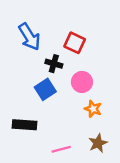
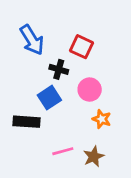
black rectangle: (24, 125) -> (27, 122), moved
brown star: (98, 143) -> (94, 157), moved
pink line: (61, 149) -> (63, 151), moved

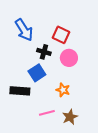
pink circle: (90, 90) -> (69, 58), moved
orange star: (102, 119) -> (63, 90), moved

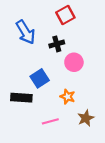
red square: (61, 35) -> (65, 15), moved, turned 36
black cross: (44, 52) -> (57, 44), moved, turned -32
brown star: (70, 117) -> (86, 118), moved

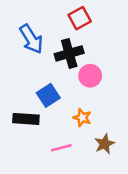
black cross: (57, 44) -> (69, 53), size x1.5

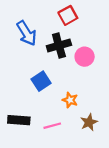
pink circle: (90, 76) -> (85, 57), moved
black rectangle: (26, 119) -> (19, 120), moved

